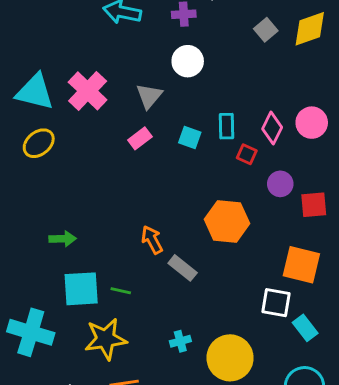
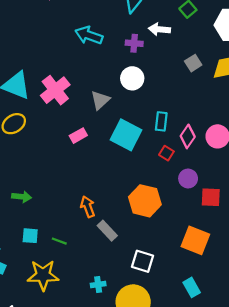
cyan rectangle: (227, 126) -> (161, 121), moved
cyan square: (190, 137) -> (126, 135), size x1.8
pink rectangle: (140, 138) -> (78, 136), moved
cyan square: (81, 289) -> (30, 236), size x0.6
white square: (276, 303) -> (143, 261), moved

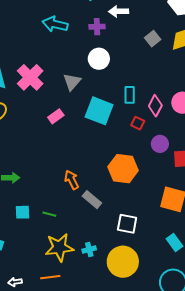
yellow star: (43, 275) -> (59, 247), moved

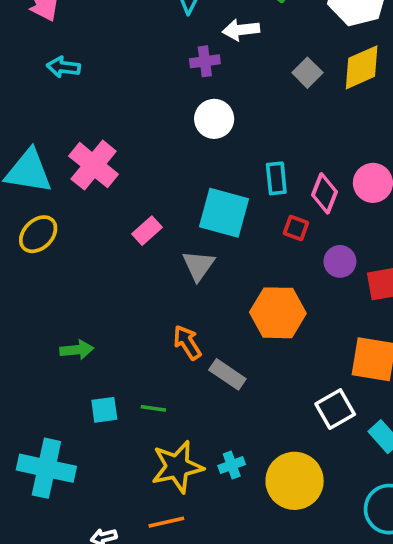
cyan arrow: (55, 24) -> (63, 67), moved, size x0.7
gray triangle: (72, 82) -> (198, 265), moved
white square: (127, 224) -> (335, 409), moved, turned -35

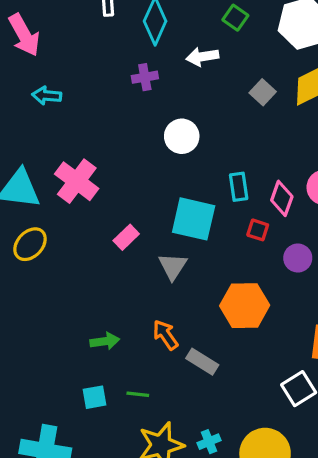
purple cross: (205, 61) -> (145, 77), moved
green arrow: (77, 350) -> (105, 341), moved

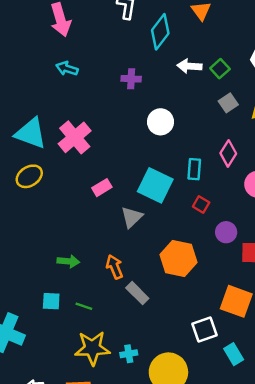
green square: (235, 18) -> (220, 69), moved
purple cross: (145, 77) -> (131, 79), moved
pink diamond: (282, 198) -> (228, 153), moved

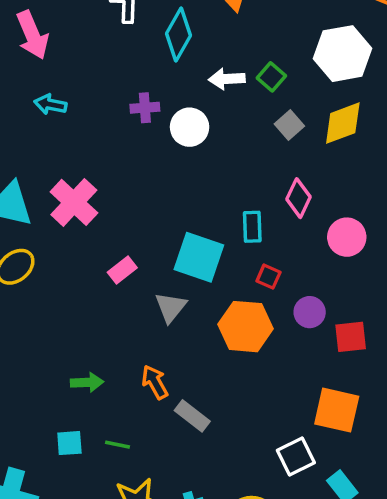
white circle: (160, 122) -> (190, 127), moved
orange hexagon: (178, 259) -> (245, 327), moved

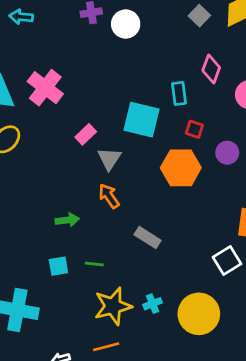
gray triangle: (171, 307) -> (109, 159), moved
orange arrow: (155, 382) -> (109, 196), moved

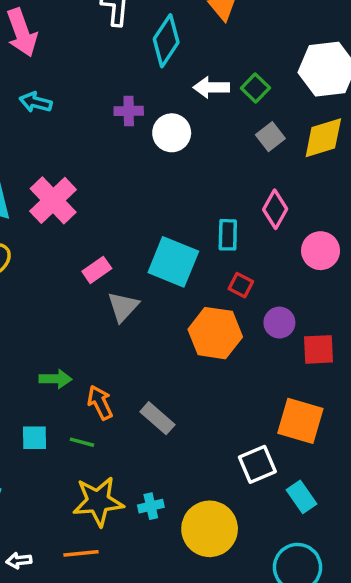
orange arrow: (109, 196) -> (100, 403), moved

